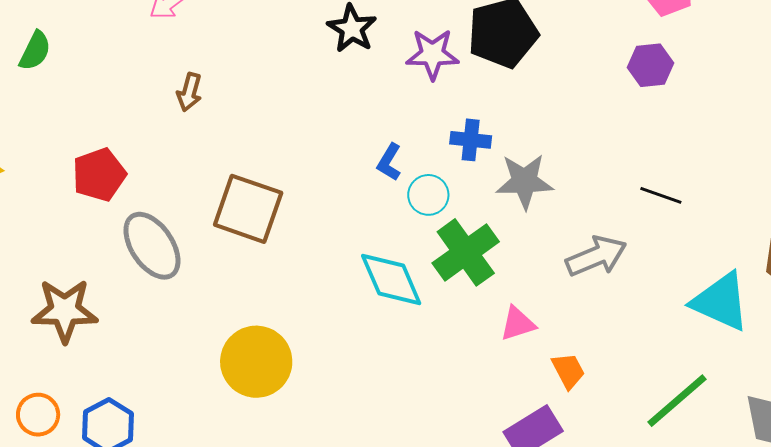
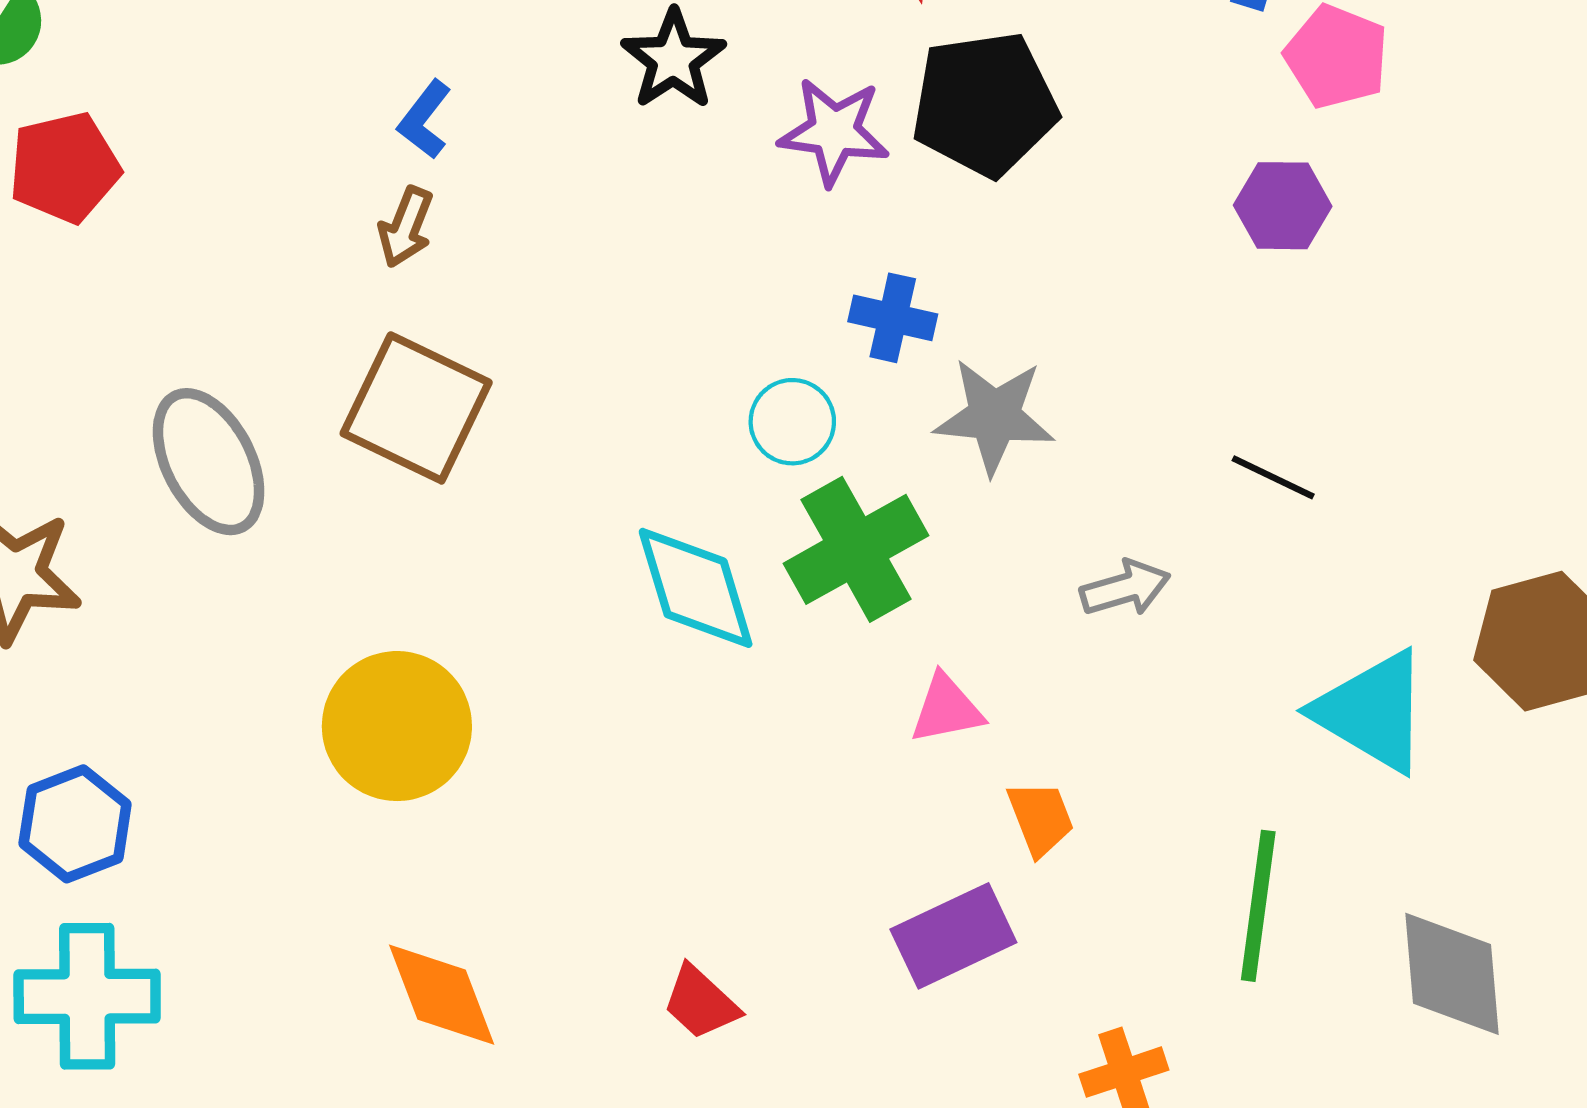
brown arrow: (189, 92) -> (406, 227), moved
blue L-shape: (389, 162) -> (425, 120), moved
red pentagon: (99, 175) -> (64, 167), moved
gray arrow: (596, 256) -> (1125, 588), size x0.7
green line: (677, 401) -> (1258, 906), turned -48

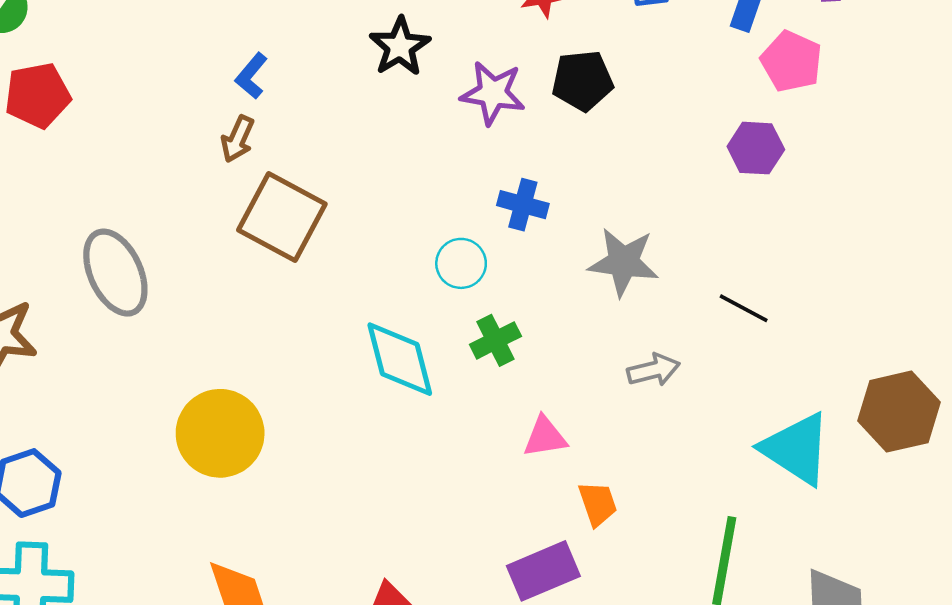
black pentagon: (985, 104) -> (582, 81), size x0.7
brown square: (416, 408) -> (282, 217), moved
gray star: (994, 416) -> (623, 262), moved
green cross: (856, 549) -> (495, 340), size x0.6

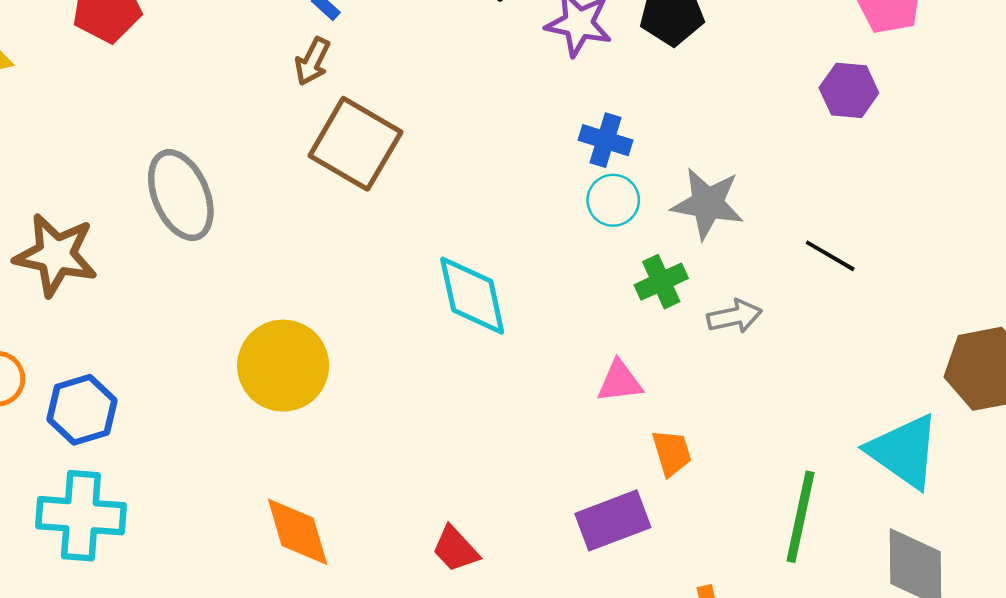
cyan circle: (461, 263) -> (613, 200), moved
green cross: (495, 340) -> (661, 282), moved
cyan triangle: (796, 449) -> (904, 451), moved

